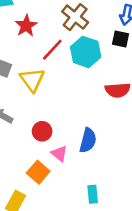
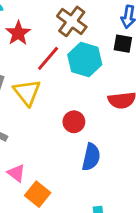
red circle: (42, 131) -> (74, 122), moved
pink triangle: (59, 154) -> (16, 173), moved

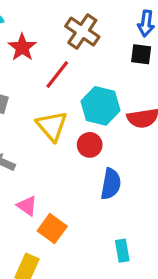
cyan hexagon: (85, 60) -> (100, 106), moved
yellow triangle: (27, 92) -> (52, 126), moved

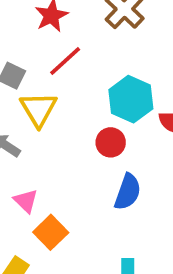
red line: (57, 74) -> (65, 61), moved
yellow triangle: (52, 126) -> (38, 109), moved

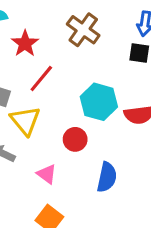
red circle: (111, 142) -> (75, 139), moved
pink triangle: (26, 201) -> (47, 174), moved

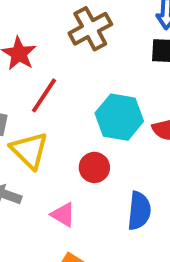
brown cross: (83, 30) -> (90, 29), turned 32

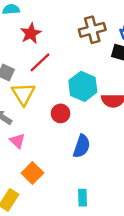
brown cross: (90, 29) -> (92, 30), moved
pink triangle: (63, 215) -> (17, 141), moved

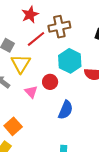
brown cross: (92, 30) -> (59, 27), moved
pink triangle: (17, 141) -> (31, 92), moved
orange square: (32, 173) -> (13, 126), moved

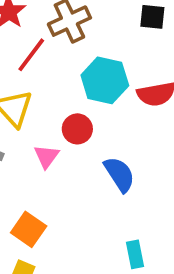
pink triangle: (31, 92) -> (46, 156), turned 32
blue semicircle: (66, 110) -> (119, 174), turned -42

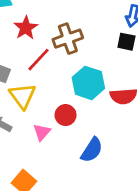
blue semicircle: (119, 174) -> (92, 150), turned 60

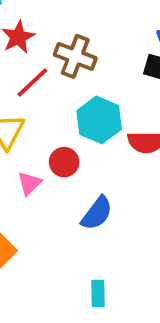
brown cross: (68, 39) -> (75, 56), turned 36

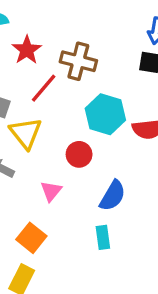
pink triangle: (29, 183) -> (51, 191), moved
cyan rectangle: (98, 293) -> (103, 237), moved

